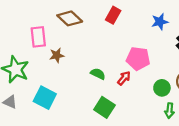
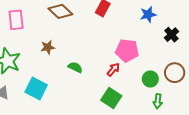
pink rectangle: (38, 37) -> (16, 20), moved
green semicircle: (98, 74) -> (75, 67), moved
green square: (104, 107) -> (111, 98), moved

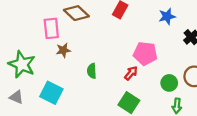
pink rectangle: (16, 20) -> (51, 28), moved
green semicircle: (75, 67) -> (92, 71), turned -120

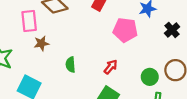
pink pentagon: (145, 53) -> (125, 30), moved

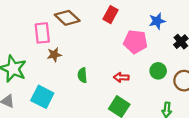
red arrow: (111, 67) -> (121, 77), turned -128
green circle: (150, 77) -> (158, 71), moved

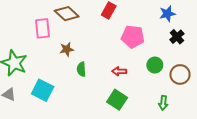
blue star: (157, 21) -> (167, 14), moved
brown star: (54, 55) -> (67, 49), moved

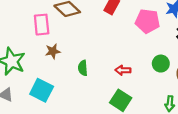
pink pentagon: (133, 37) -> (147, 21), moved
brown star: (67, 49) -> (53, 51), moved

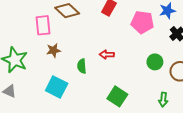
red arrow: (123, 70) -> (107, 55), moved
cyan square: (42, 90) -> (57, 87), moved

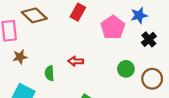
pink pentagon: (142, 22) -> (113, 27), turned 30

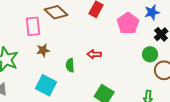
green circle: (126, 69) -> (150, 54), moved

